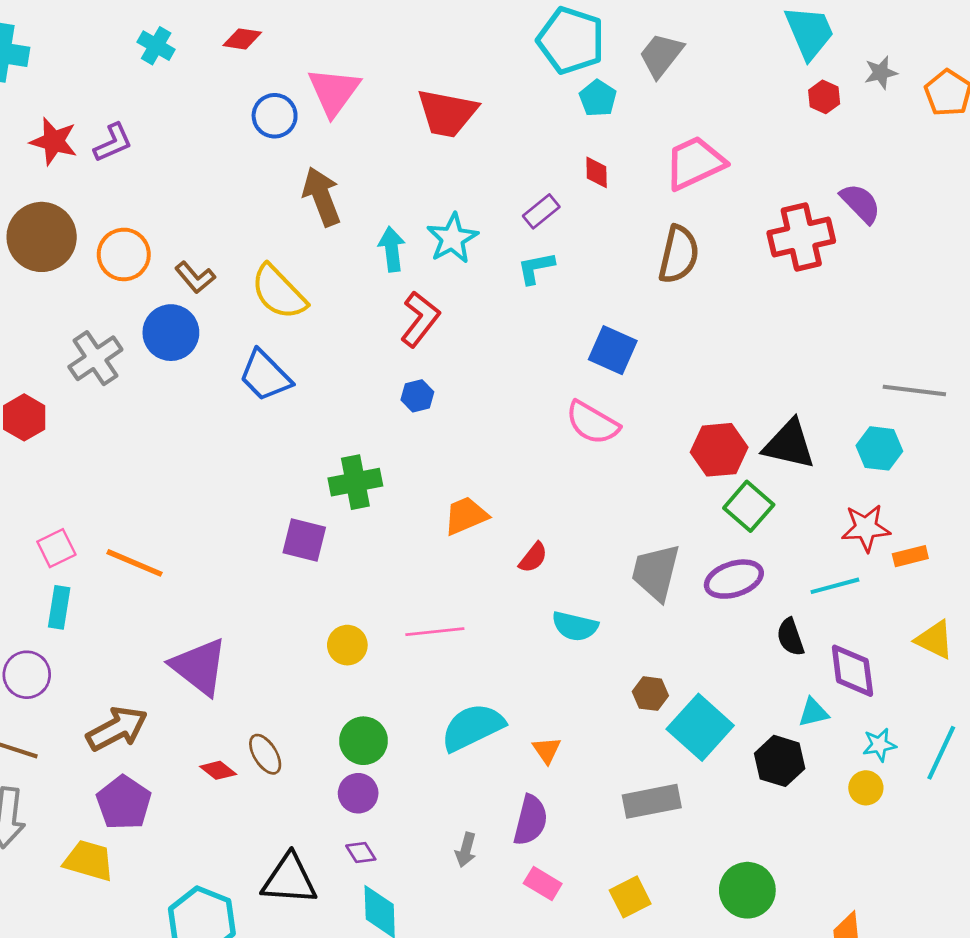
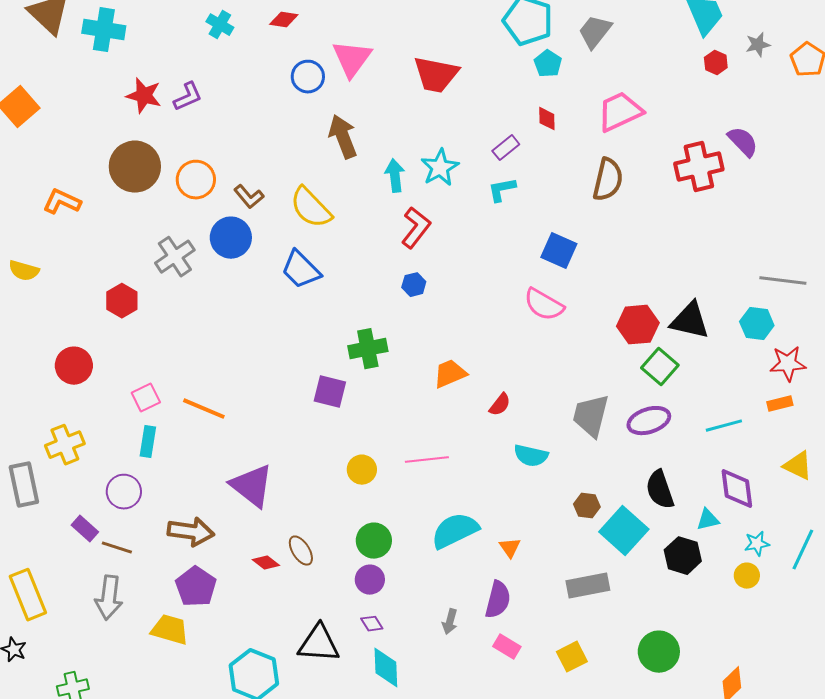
red star: (866, 528) -> (788, 364), moved
black semicircle: (790, 637) -> (660, 490), moved, size x1.4
brown arrow: (117, 729) -> (191, 532), turned 36

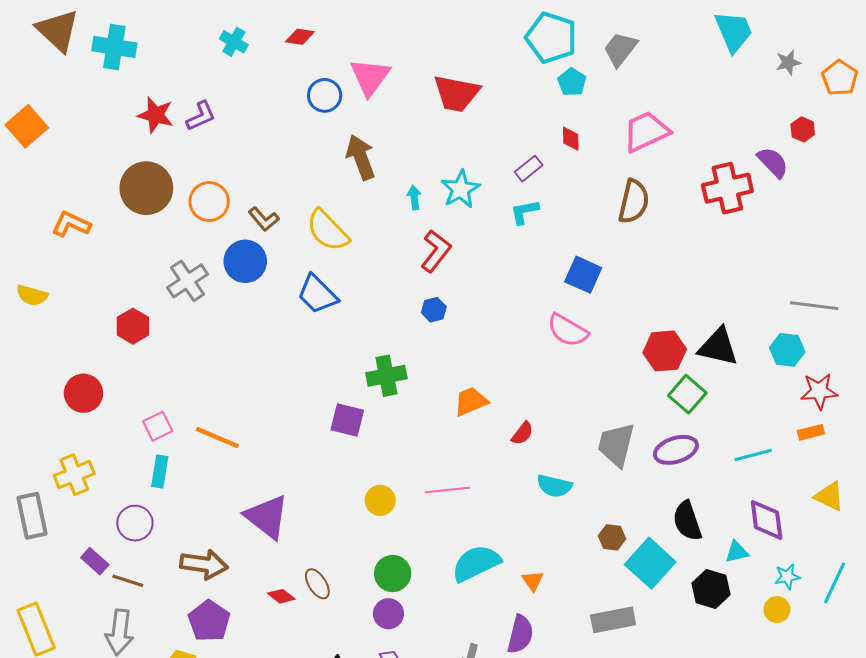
red hexagon: (716, 63) -> (803, 129), moved
cyan arrow: (395, 176) -> (414, 197), size x0.7

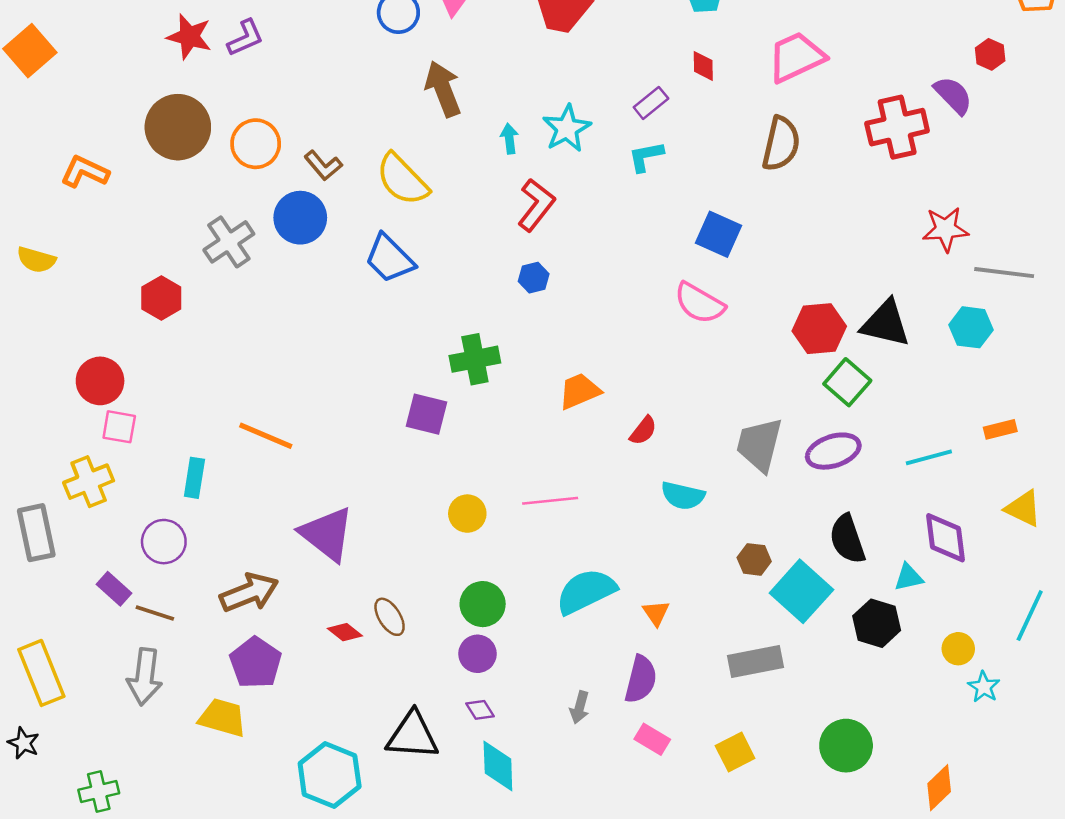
red star: (819, 391) -> (945, 229), moved
pink square: (158, 426) -> (119, 427), moved, turned 36
brown arrow: (204, 564) -> (249, 593), turned -30
cyan star: (787, 577) -> (984, 687), moved, turned -30

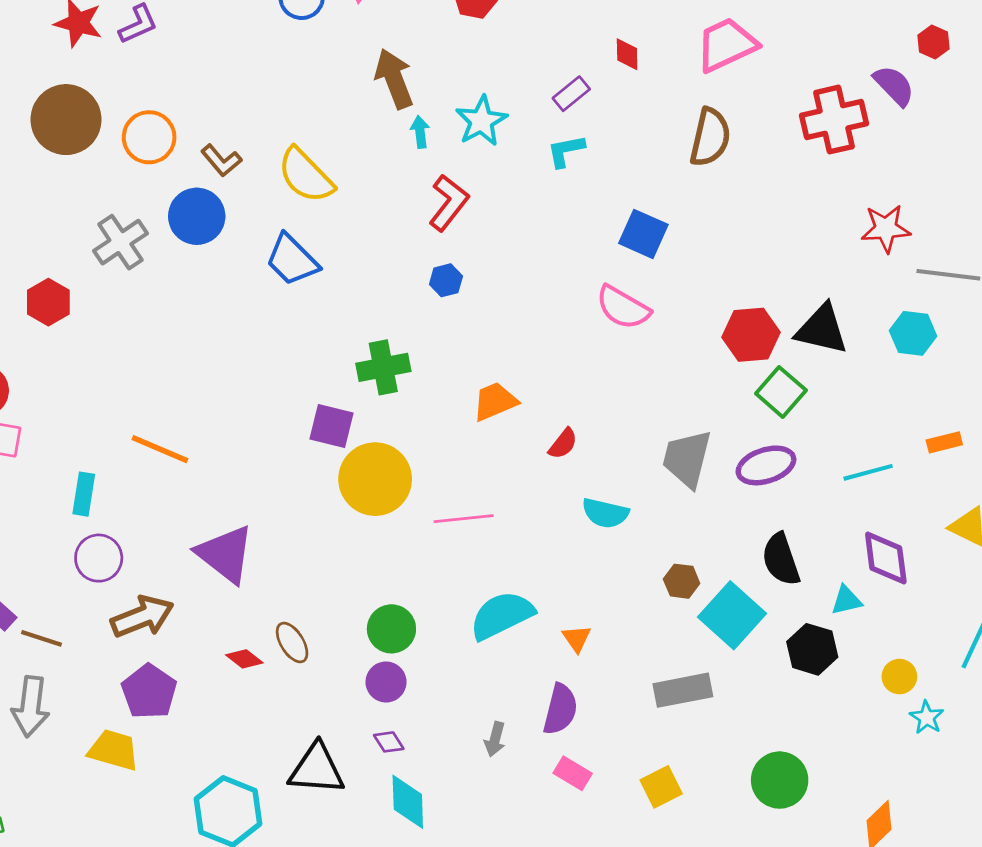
brown arrow: (443, 89) -> (394, 79), moved
yellow circle: (467, 514) -> (375, 479), moved, size x1.8
purple circle: (164, 542) -> (99, 558), moved

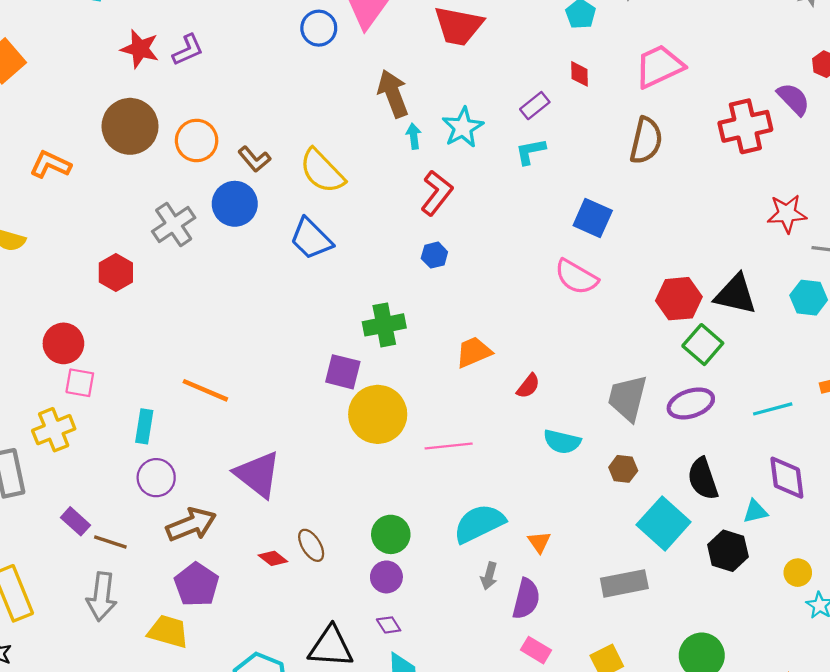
brown hexagon: (682, 581) -> (623, 469), moved
gray arrow: (495, 739) -> (489, 576), moved

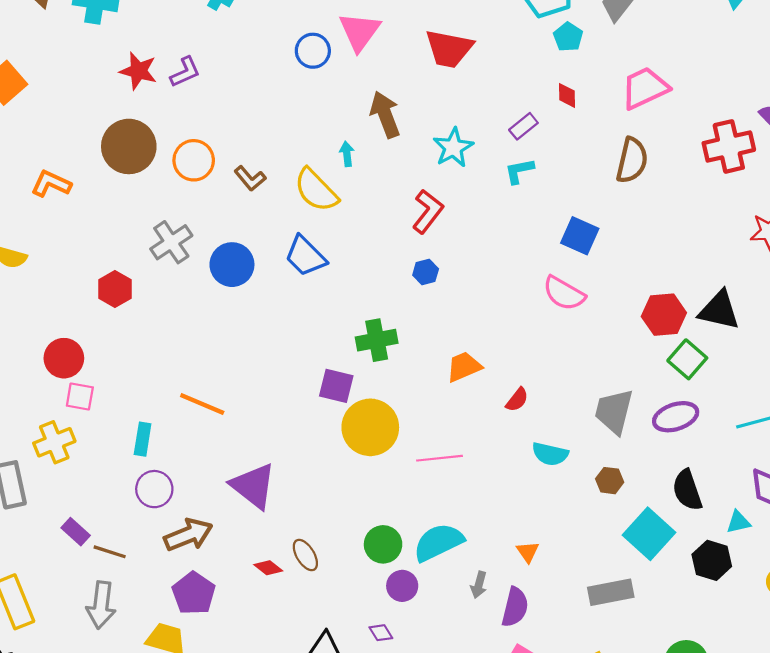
cyan arrow: (414, 136) -> (347, 154), moved
blue circle: (235, 204) -> (232, 265), moved
cyan semicircle: (479, 523) -> (438, 542), moved
purple circle: (386, 577) -> (402, 586), moved

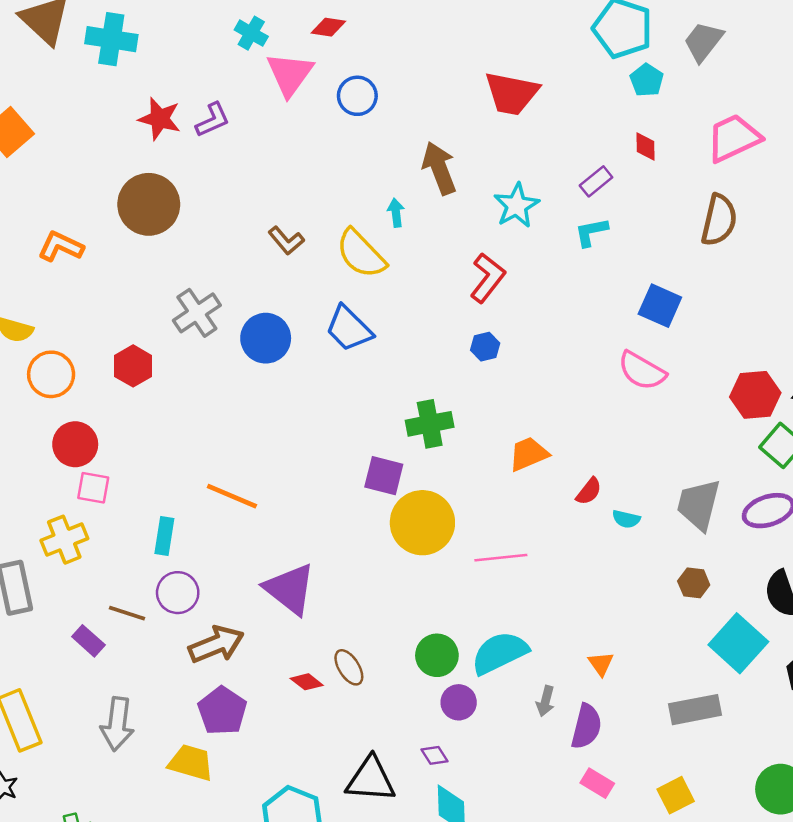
pink triangle: (360, 32) -> (290, 74), moved
orange circle: (194, 160) -> (51, 374), moved
cyan semicircle: (550, 454) -> (626, 519), moved, size x0.7
brown line: (110, 552) -> (127, 613), moved

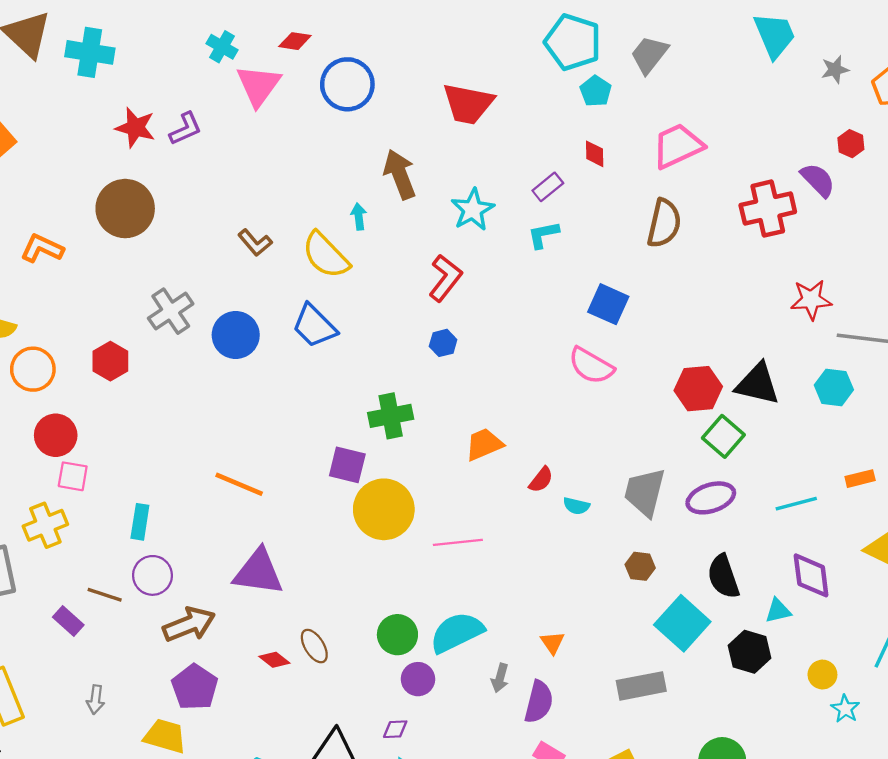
blue circle: (357, 96) -> (347, 84), moved, size x1.4
orange line: (232, 496) -> (239, 484), moved
purple triangle: (290, 589) -> (258, 572), turned -30
gray arrow: (117, 724) -> (96, 700), size x0.6
purple diamond: (434, 755) -> (395, 729), turned -60

